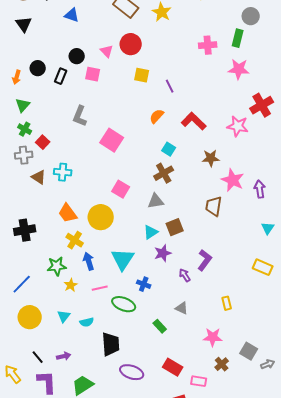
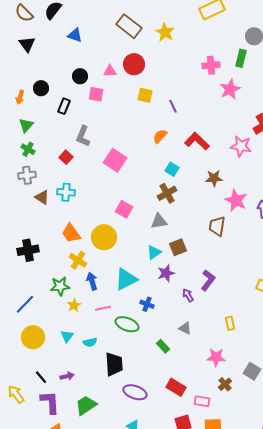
pink triangle: (107, 51) -> (110, 71), turned -48
pink star: (239, 69) -> (230, 89), moved, turned -30
black rectangle: (61, 76) -> (64, 106), moved
red square: (43, 142) -> (66, 157), moved
cyan triangle: (123, 259) -> (126, 279), turned 30

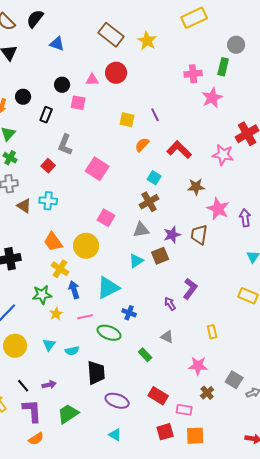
yellow square: (145, 95) -> (127, 120), moved
purple star: (166, 273) -> (172, 235), moved

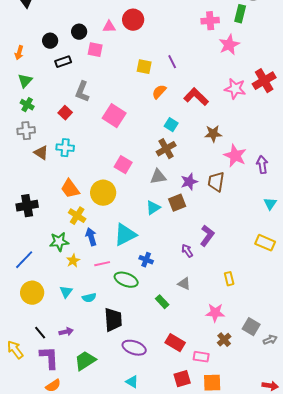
black circle: (23, 97) -> (50, 41), moved
black rectangle: (46, 115) -> (63, 62), turned 49
pink star: (223, 155) -> (235, 89), moved

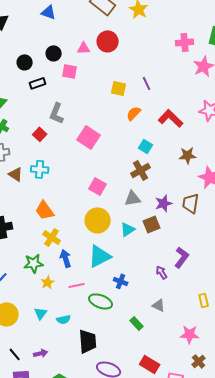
yellow circle: (103, 193) -> (98, 220), moved

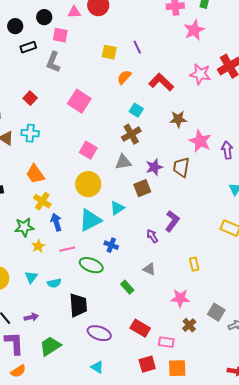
gray L-shape: (57, 113) -> (53, 62), moved
cyan triangle: (128, 229) -> (117, 208), moved

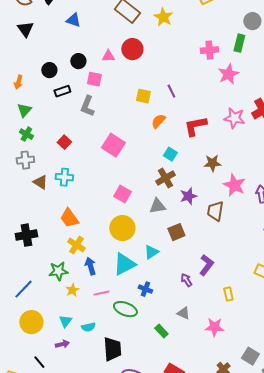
red L-shape: (161, 82) -> (195, 126), turned -55
purple star: (154, 167) -> (188, 196), moved
yellow rectangle: (194, 264) -> (228, 294), moved
pink star: (180, 298) -> (214, 327), moved
purple arrow: (31, 317) -> (62, 344), moved

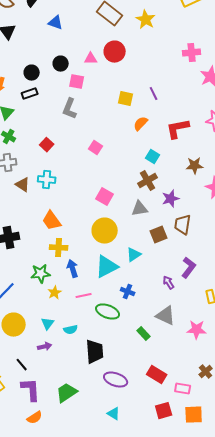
black rectangle: (62, 91) -> (30, 94), moved
pink square: (113, 145) -> (96, 148), size x0.6
brown trapezoid: (215, 211) -> (183, 225), moved
yellow cross: (76, 245) -> (59, 248), turned -30
gray triangle: (183, 313) -> (166, 316), size x1.5

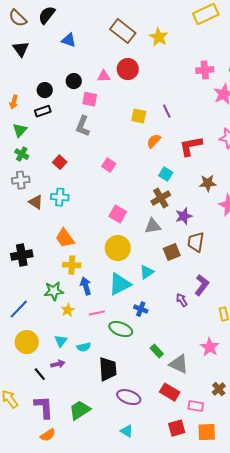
gray triangle: (166, 316) -> (179, 364), moved
pink star: (197, 330) -> (210, 347), turned 30
black line: (22, 365) -> (40, 374), moved

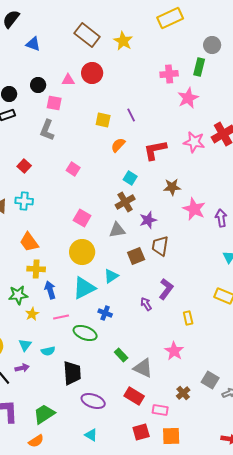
orange semicircle: (48, 435) -> (36, 441), moved

